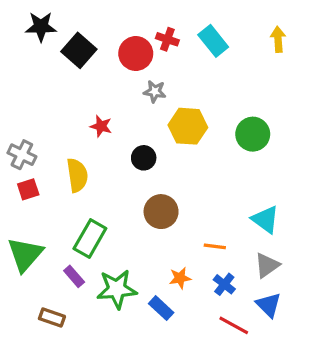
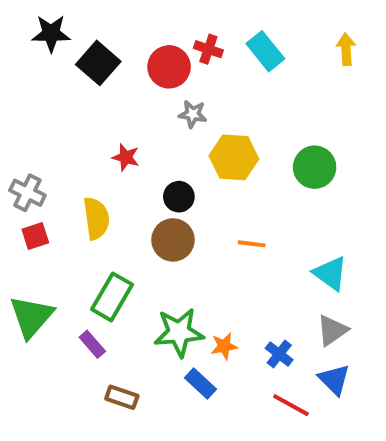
brown circle: (161, 212) -> (173, 240), moved
orange line: (215, 246) -> (252, 244), moved
green star: (117, 289) -> (179, 332), moved
brown rectangle: (52, 318) -> (122, 397), moved

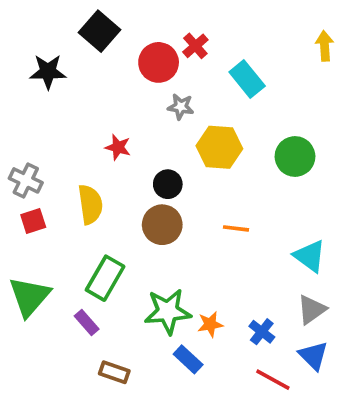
black star: (51, 33) -> (48, 72), moved
red cross: (208, 49) -> (195, 46), turned 30
cyan rectangle: (265, 51) -> (247, 79), moved
black square: (98, 63) -> (100, 31), moved

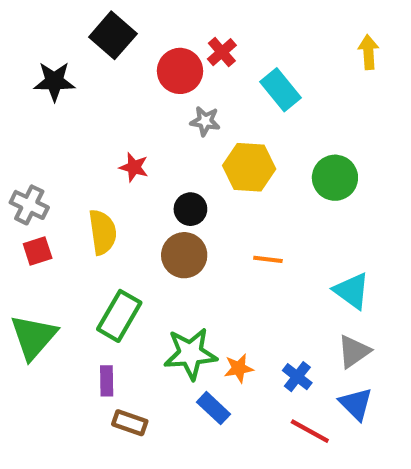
purple rectangle: (87, 322) -> (107, 381), moved, turned 40

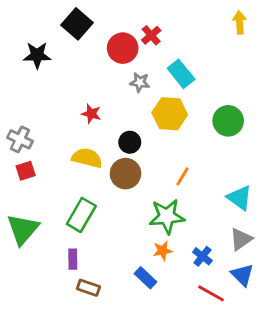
yellow arrow: (368, 52) -> (240, 22), moved
cyan rectangle: (281, 90) -> (181, 74), moved
yellow semicircle: (103, 232) -> (87, 158), moved, turned -68
orange line: (268, 259) -> (183, 176), turned -66
green star: (190, 354) -> (167, 216), moved

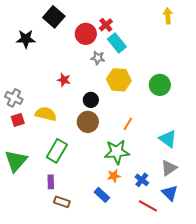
cyan rectangle: (181, 74) -> (117, 43), moved
yellow semicircle: (87, 158) -> (46, 114), moved

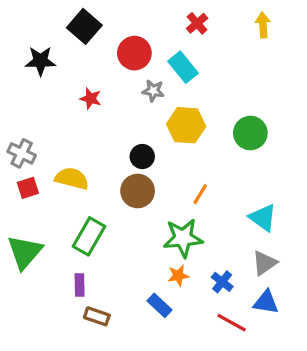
red cross: (106, 25) -> (197, 23), moved
red star: (64, 80) -> (91, 99), moved
blue triangle: (170, 193) -> (266, 302), turned -36

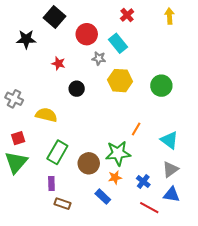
black circle: (142, 157) -> (77, 89), moved
red square: (28, 188) -> (18, 138), moved
brown circle: (138, 191) -> (89, 163), moved
orange line: (200, 194) -> (136, 129), moved

